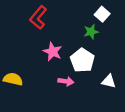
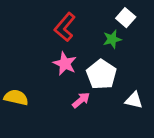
red L-shape: (38, 17) -> (65, 27), moved
pink arrow: (66, 81) -> (81, 100), turned -48

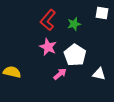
white square: (126, 18) -> (102, 13), moved, turned -32
green star: (112, 39) -> (74, 24), moved

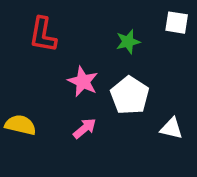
red L-shape: (48, 20) -> (43, 35), moved, turned -30
pink arrow: (60, 74) -> (85, 128), moved

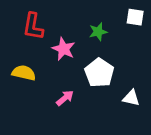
pink star: (83, 82) -> (64, 49), moved
yellow semicircle: (20, 125) -> (24, 73), moved

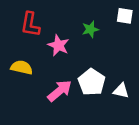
white pentagon: (99, 73) -> (92, 82), moved
pink arrow: (65, 98) -> (60, 91), size x1.5

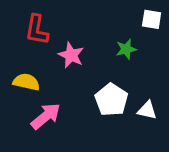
green star: (90, 29) -> (126, 49), moved
pink arrow: (60, 91) -> (46, 116), moved

